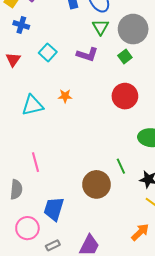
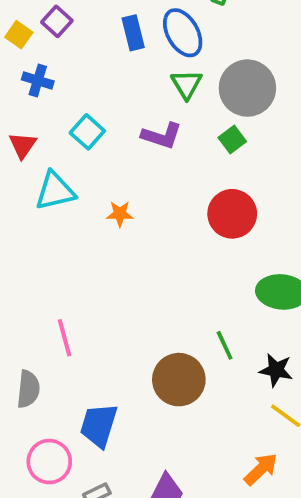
cyan triangle: (33, 105) -> (55, 191), moved

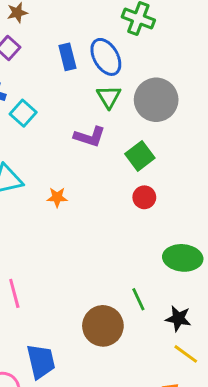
cyan square: (87, 132) -> (23, 113), moved
green square: (232, 139) -> (140, 156), moved, size x1.4
red circle: (232, 214) -> (144, 197), size x0.6
blue trapezoid: (99, 425) -> (41, 361), turned 150

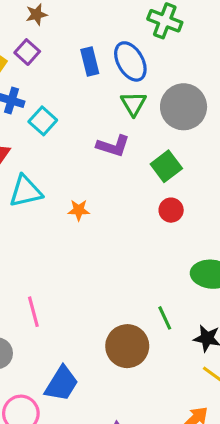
blue trapezoid: (41, 361) -> (62, 384), turned 45

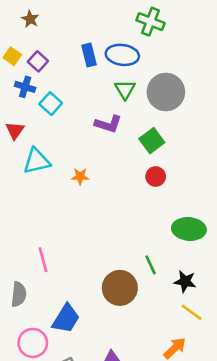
brown star: (37, 15) -> (30, 19), moved, turned -30
purple square: (27, 52) -> (38, 61), moved
blue ellipse: (130, 61) -> (122, 55), turned -52

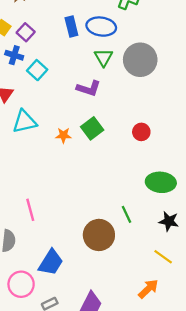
green square: (152, 141) -> (92, 128), moved
red circle: (156, 177) -> (141, 132), moved
black star: (185, 281) -> (169, 221), moved

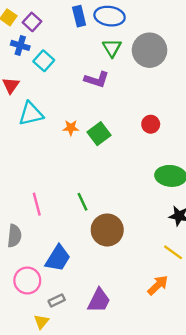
green square: (92, 128) -> (99, 134), moved
green line: (126, 214) -> (83, 202), moved

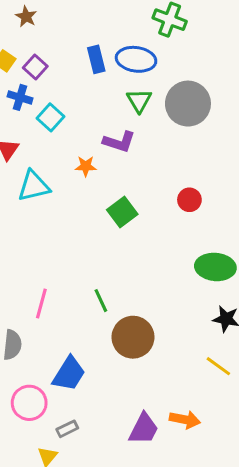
orange star: (71, 128) -> (86, 166), moved
pink line: (37, 204) -> (41, 304), turned 30
orange arrow: (158, 285) -> (185, 420), moved, turned 55
purple trapezoid: (99, 300) -> (144, 429), moved

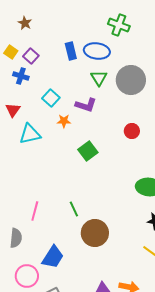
cyan square: (51, 117) -> (51, 98), moved
red circle: (189, 200) -> (132, 131), moved

